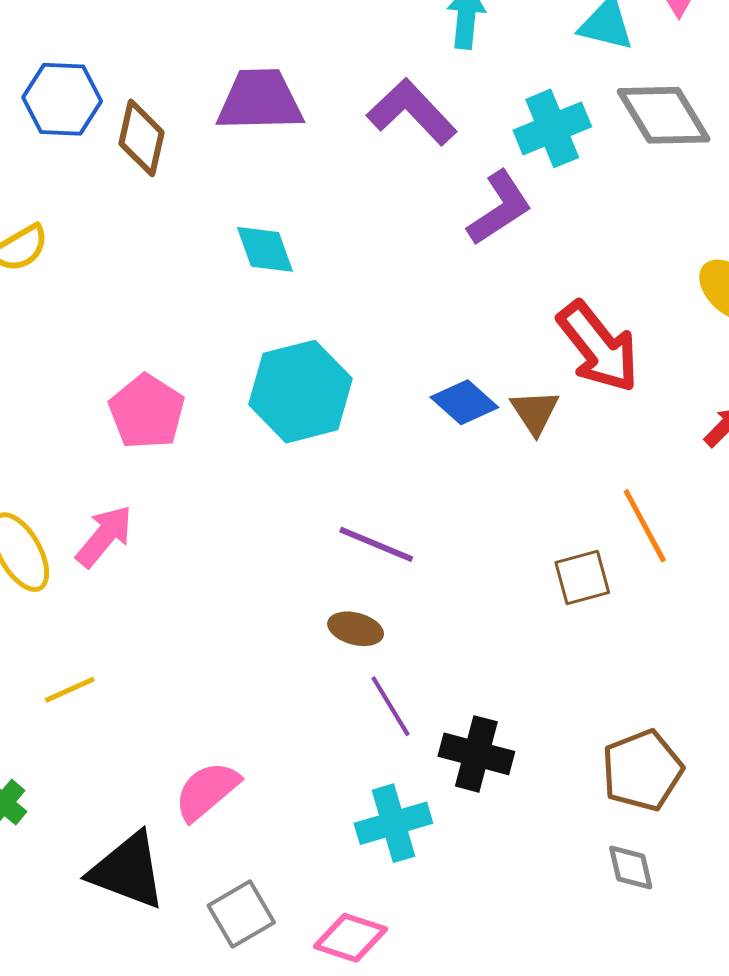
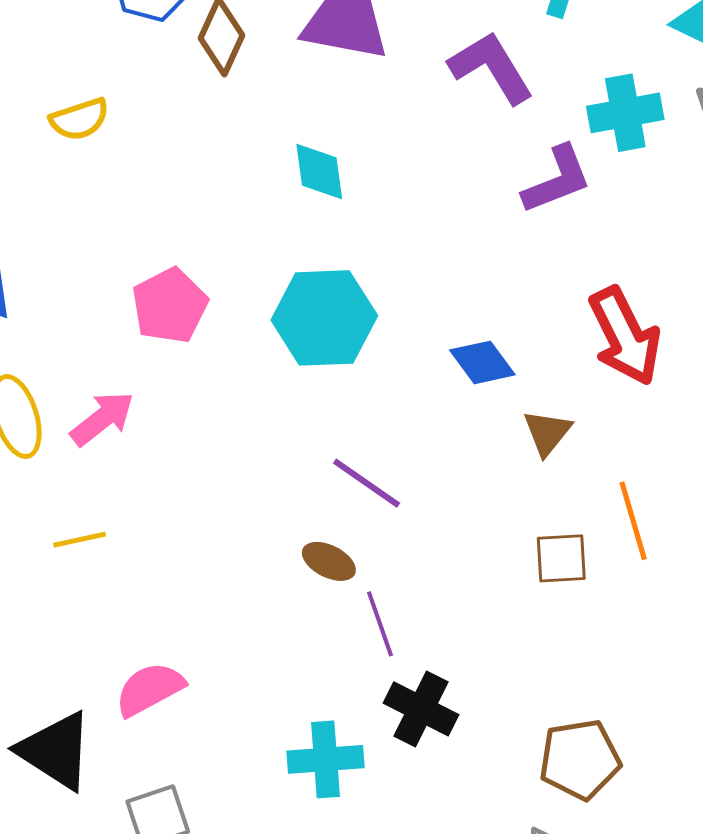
brown triangle: (535, 412) -> (547, 433), moved
yellow line: (70, 690) -> (80, 540), moved
purple line: (391, 706) -> (380, 624), moved

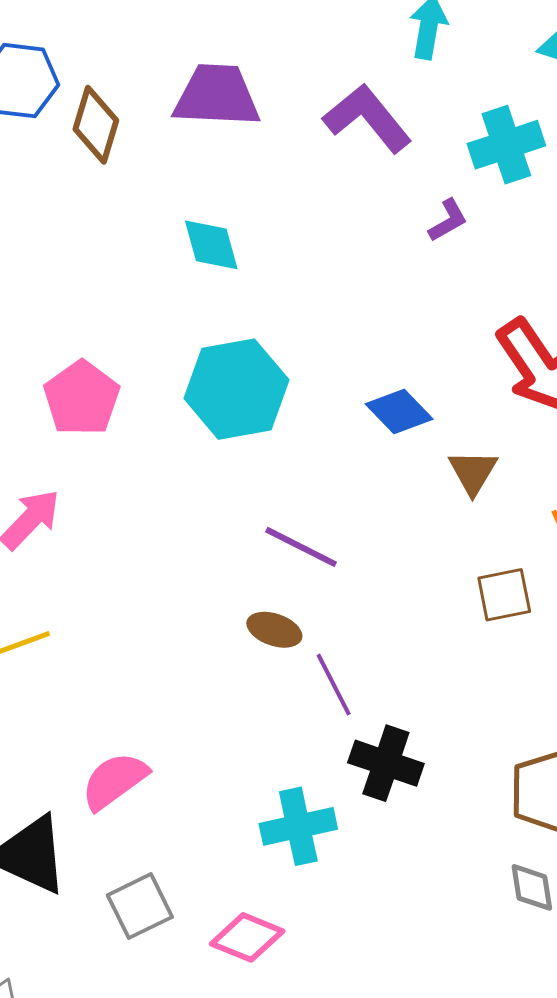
purple L-shape: (557, 180) -> (448, 220), size x0.6

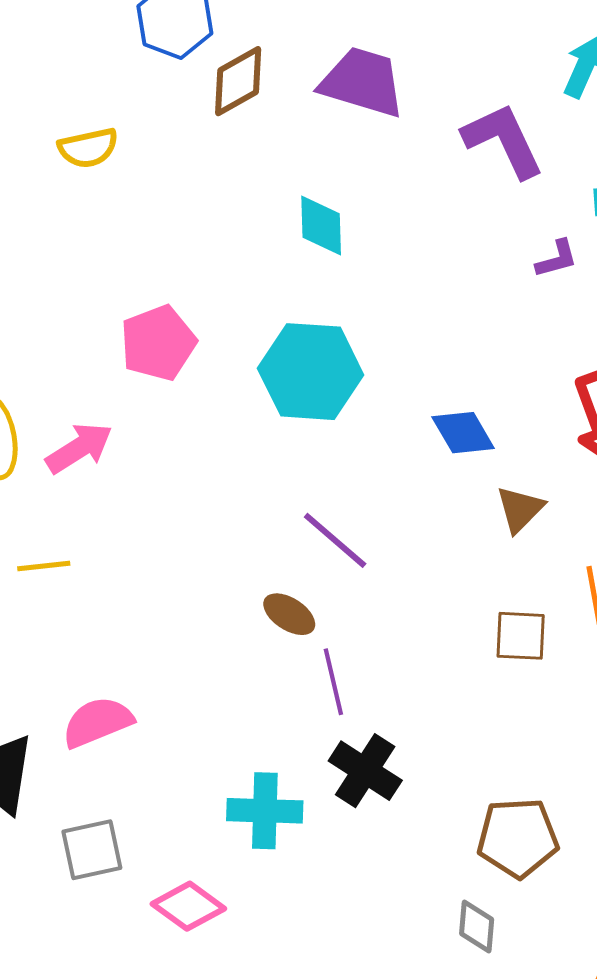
brown diamond: (96, 125) -> (238, 81), turned 30

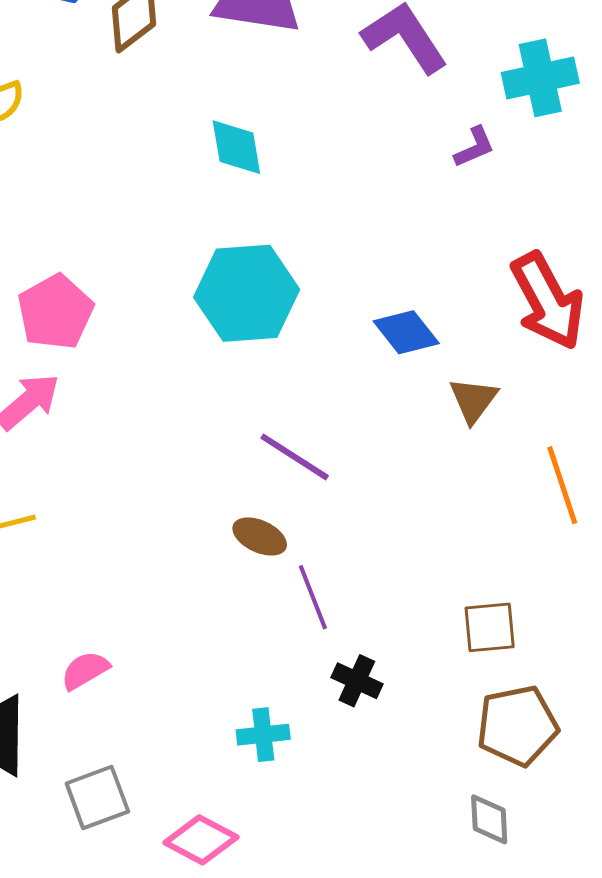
pink pentagon: (158, 343) -> (55, 312), moved
brown square: (521, 636) -> (490, 627), moved
pink semicircle: (97, 722) -> (85, 670), size x0.7
black cross: (365, 771) -> (357, 681), size x0.7
cyan cross: (265, 811) -> (263, 735), size x0.7

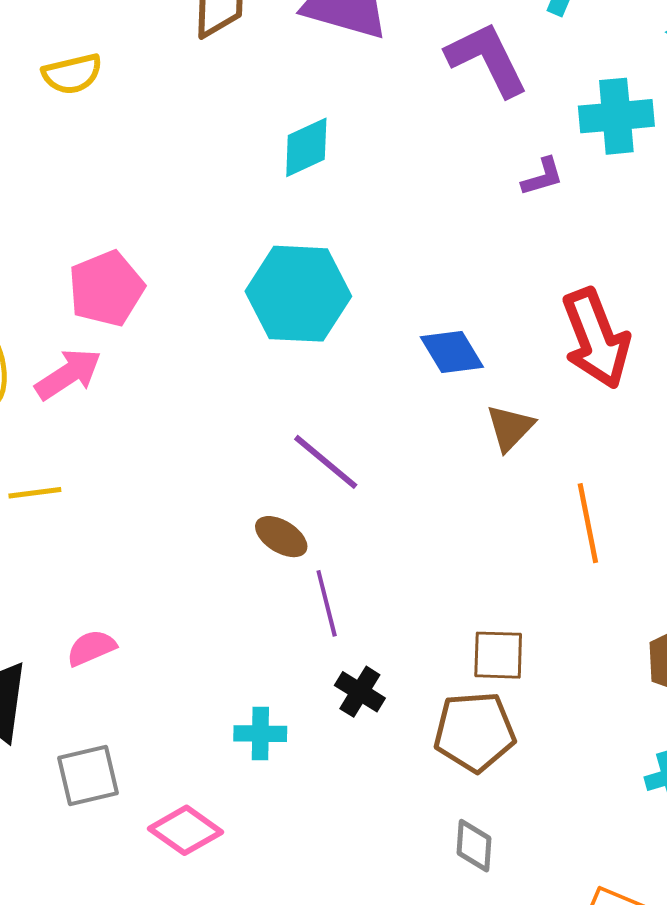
cyan diamond: (236, 147) -> (306, 147), turned 68
brown pentagon: (517, 726) -> (475, 732), moved

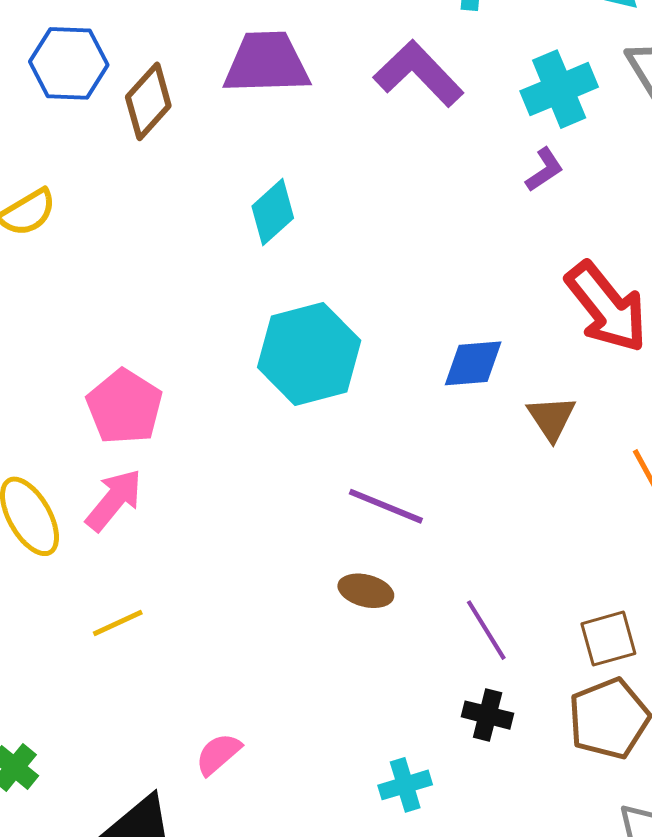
purple L-shape: (542, 177) -> (544, 170), moved
blue diamond: (452, 352) -> (473, 363), turned -46
purple line: (327, 603) -> (486, 630), moved

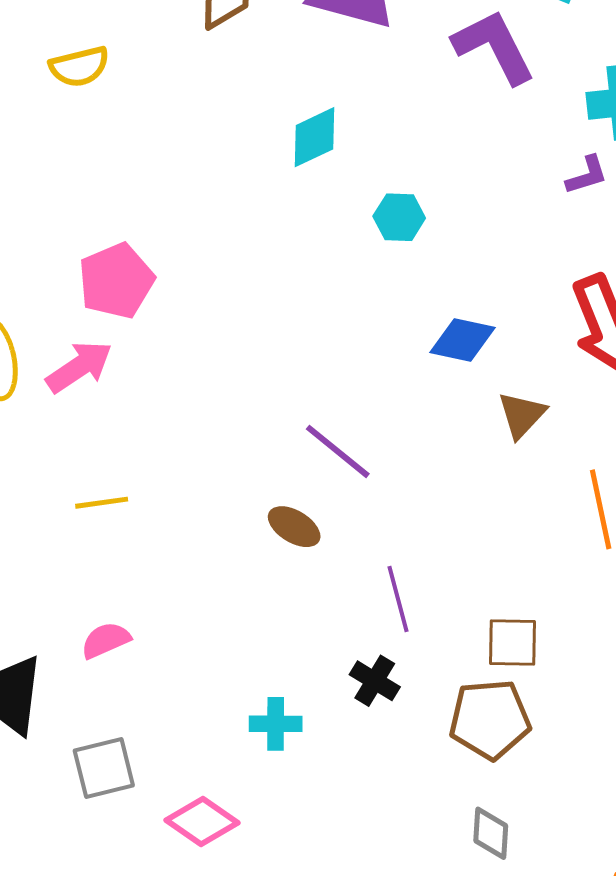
cyan hexagon: (309, 354) -> (399, 217), moved, size x0.5
yellow line: (118, 623) -> (102, 503), moved

